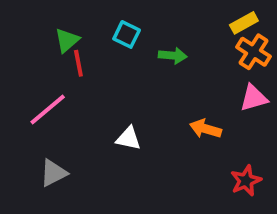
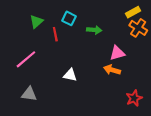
red line: (78, 63) -> (55, 34), moved
pink triangle: (254, 98) -> (117, 53), moved
gray triangle: (53, 173) -> (29, 94), turned 35

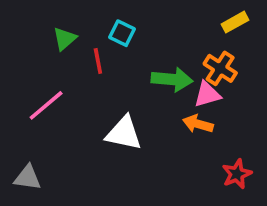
orange cross: (138, 28) -> (220, 68), moved
green arrow: (94, 30) -> (172, 79), moved, size x1.5
white triangle: (70, 75) -> (124, 133), size x1.5
gray triangle: (29, 94) -> (28, 178), moved

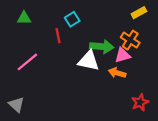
cyan square: (122, 33) -> (72, 19), turned 32
green triangle: (65, 39) -> (24, 18), moved, turned 40
white triangle: (124, 133) -> (89, 61), moved
gray triangle: (28, 178) -> (16, 105), turned 35

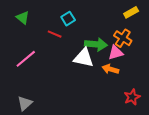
green triangle: (24, 18) -> (23, 18), turned 40
red line: (58, 36) -> (55, 34), turned -56
gray triangle: (16, 105) -> (25, 103), moved, turned 35

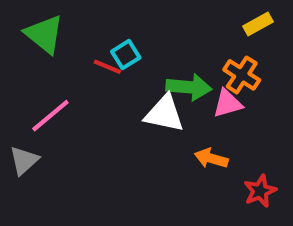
green triangle: (23, 18) -> (44, 34), size x1.5
cyan square: (68, 19) -> (126, 55), moved
orange arrow: (110, 69) -> (211, 158), moved
gray triangle: (25, 103) -> (24, 160), moved

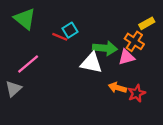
yellow rectangle: (258, 24) -> (147, 23), moved
red star: (260, 191) -> (137, 93), moved

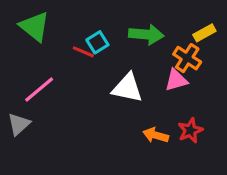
green arrow: (105, 48) -> (146, 34), moved
orange arrow: (117, 88) -> (156, 135), moved

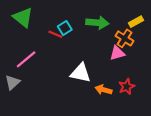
white triangle: (127, 88) -> (81, 73), moved

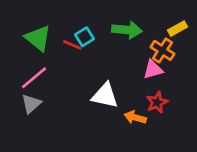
green triangle: (23, 17) -> (38, 38), moved
gray triangle: (12, 82) -> (31, 104), moved
red star: (127, 87) -> (157, 102), moved

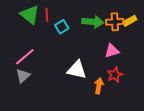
green triangle: (38, 38) -> (30, 15), moved
red line: (72, 45) -> (47, 15), moved, turned 64
orange cross: (162, 50) -> (115, 22), moved, turned -36
orange arrow: (135, 117) -> (99, 86), turned 84

